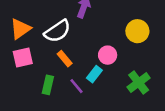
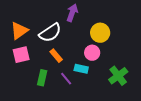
yellow circle: (137, 31) -> (100, 33), moved
cyan rectangle: (94, 74) -> (81, 69), turned 64

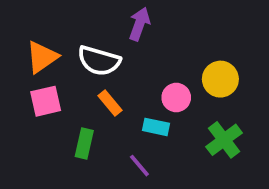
white semicircle: (50, 33) -> (99, 61), turned 50
yellow circle: (100, 33) -> (220, 79), moved
purple line: (66, 79) -> (139, 166), moved

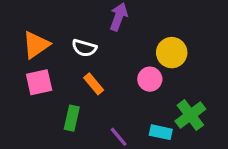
white semicircle: (99, 61) -> (84, 48), size x0.7
yellow circle: (220, 79) -> (172, 53), moved
cyan rectangle: (156, 127) -> (161, 132), moved

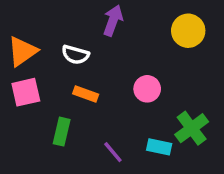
yellow circle: (172, 53) -> (188, 31), moved
orange rectangle: (94, 84) -> (86, 94), turned -30

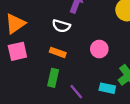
white semicircle: (75, 55) -> (61, 26), moved
green rectangle: (62, 132) -> (53, 78), moved

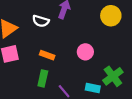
white semicircle: (61, 26) -> (41, 21), moved

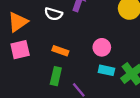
cyan rectangle: (93, 88) -> (106, 70), moved

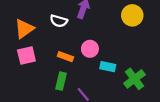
pink circle: (102, 47) -> (90, 49), moved
cyan rectangle: (106, 70) -> (108, 67), moved

